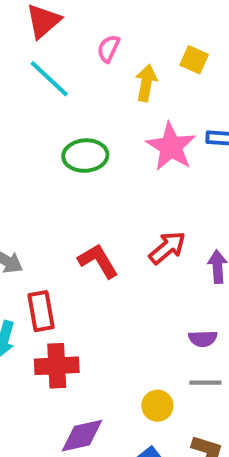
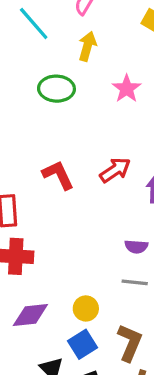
yellow arrow: (146, 83) -> (87, 46), moved
pink star: (171, 147) -> (127, 89), size x0.7
yellow circle: (157, 406) -> (86, 308), moved

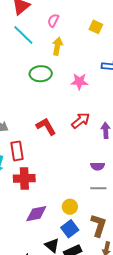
pink star: (127, 89) -> (79, 81), moved, turned -30

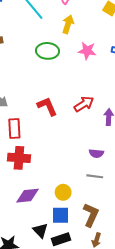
pink star: (79, 81) -> (87, 51), moved
blue square: (70, 229) -> (60, 215), turned 30

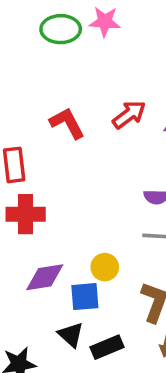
pink star: (87, 51) -> (105, 22), moved
blue square: (60, 215) -> (85, 297), moved

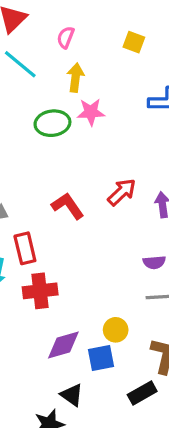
black triangle: (71, 335) -> (72, 395), moved
black rectangle: (107, 347) -> (142, 393), moved

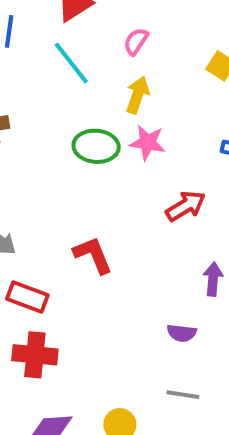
red arrow: (122, 192) -> (186, 206), moved
red rectangle: (25, 248) -> (27, 297), turned -68
purple semicircle: (154, 262) -> (182, 333), moved

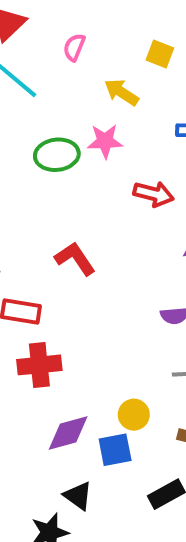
yellow arrow: (137, 95) -> (122, 92), moved, turned -64
red arrow: (186, 206) -> (154, 194), turned 57

